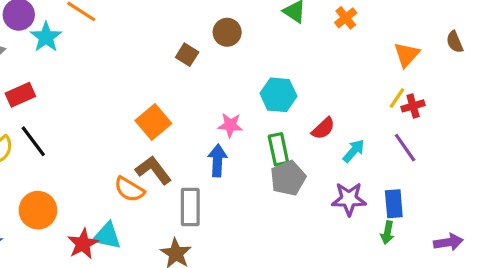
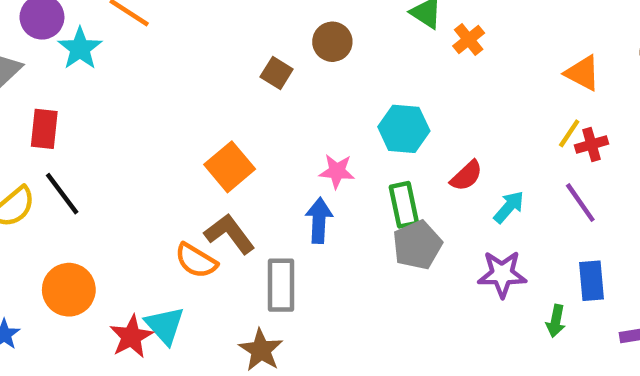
orange cross: (346, 18) -> (469, 40), moved
orange triangle: (407, 55) -> (583, 73), turned -44
red rectangle: (20, 95) -> (44, 129), turned -60
blue rectangle: (394, 204) -> (591, 281), moved
cyan triangle: (107, 236) -> (165, 325), turned 36

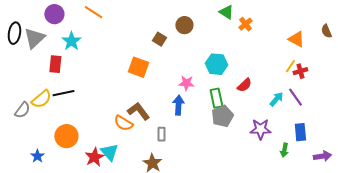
cyan star: (80, 48) -> (71, 41), moved
orange square: (230, 167) -> (138, 67), moved, turned -30
black line: (62, 194) -> (63, 93), turned -65
cyan arrow: (509, 207) -> (276, 99), moved
gray rectangle: (281, 285) -> (161, 134), size x0.6

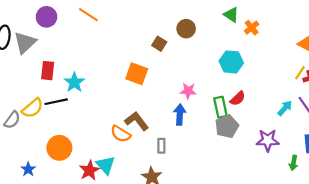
cyan star: (71, 41) -> (74, 82), moved
cyan hexagon: (216, 64) -> (231, 62), moved
red semicircle: (244, 85) -> (238, 98), moved

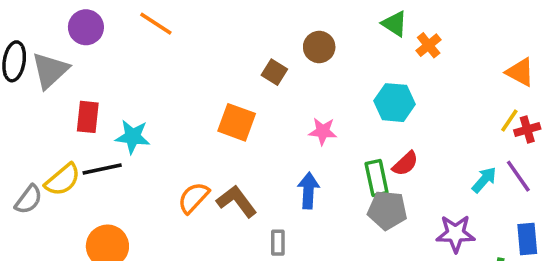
cyan star: (74, 82) -> (133, 137), turned -30
pink star: (188, 91) -> (323, 131), moved
gray pentagon: (227, 126) -> (387, 210), turned 30
orange semicircle: (121, 134) -> (194, 198), moved, turned 102

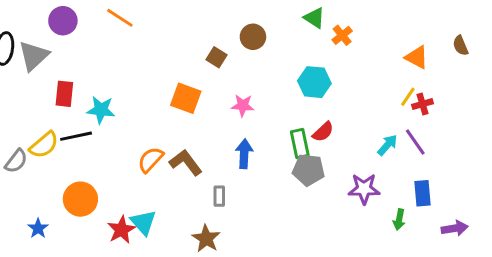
pink star: (323, 131) -> (243, 106), moved

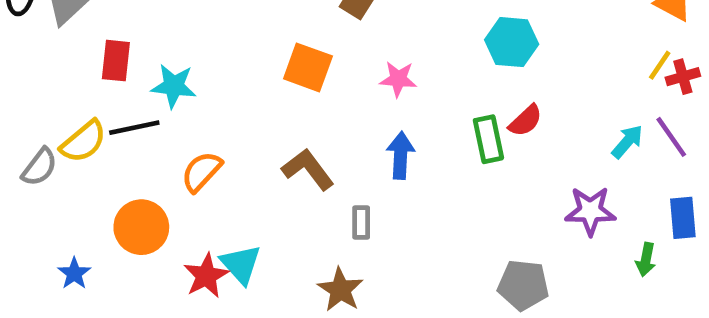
orange semicircle: (151, 160) -> (201, 172), moved
gray pentagon: (308, 170) -> (523, 285), moved

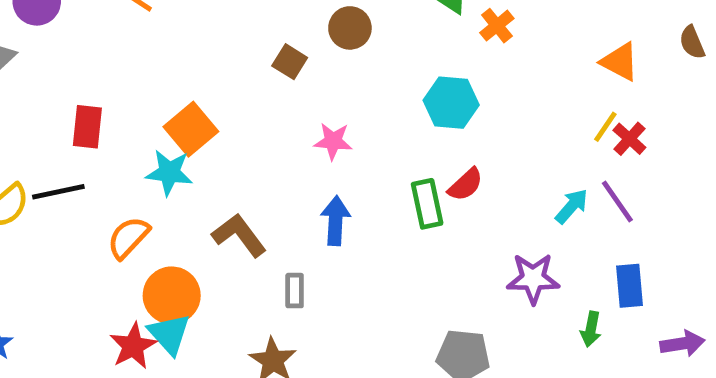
red rectangle: (116, 61) -> (87, 127), moved
orange square: (308, 67) -> (191, 129), moved, turned 30
red cross: (683, 77) -> (629, 139), turned -32
cyan star: (174, 86) -> (169, 173), moved
orange circle: (141, 227) -> (172, 295), moved

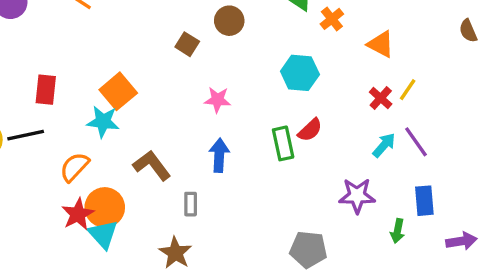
orange triangle: (620, 62) -> (381, 44), moved
red cross: (629, 139) -> (381, 98), moved
red star: (133, 346) -> (78, 214), moved

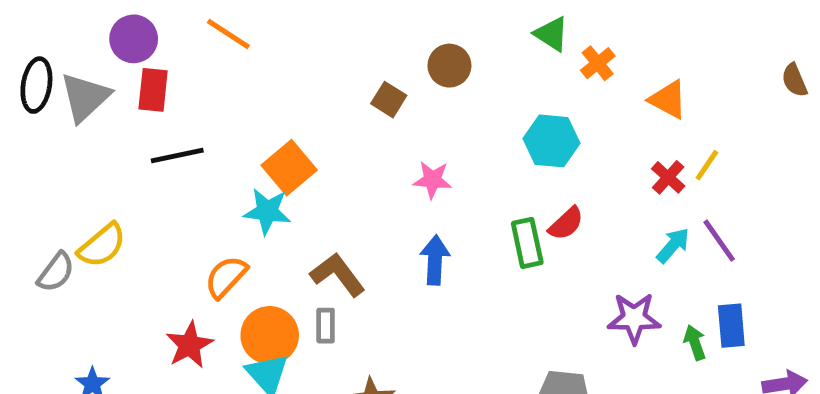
red rectangle: (46, 90) -> (153, 90), moved
black line: (26, 135) -> (177, 155), moved
gray rectangle: (191, 204) -> (326, 326), moved
red star: (78, 214) -> (189, 345), moved
green arrow: (397, 231) -> (695, 343), moved, turned 150

